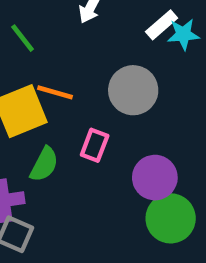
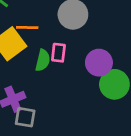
green semicircle: (44, 164) -> (43, 60), moved

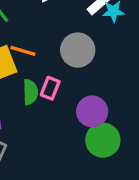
green semicircle: (43, 60) -> (30, 92), turned -30

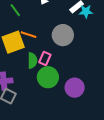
purple circle: (92, 111) -> (75, 88), moved
green circle: (103, 140) -> (48, 77), moved

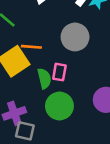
green circle: (48, 77) -> (59, 106), moved

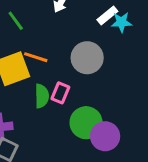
green circle: (59, 106) -> (86, 123), moved

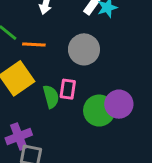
orange line: (36, 57) -> (34, 44), moved
purple circle: (105, 136) -> (119, 104), moved

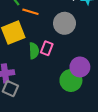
green circle: (99, 111) -> (71, 80), moved

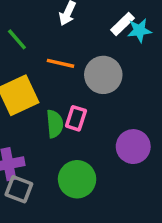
orange line: (30, 12) -> (61, 63), moved
green circle: (71, 80) -> (77, 179), moved

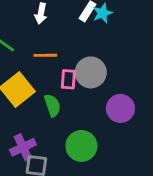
gray circle: (103, 75) -> (91, 72), moved
pink rectangle: (76, 118) -> (68, 79), moved

